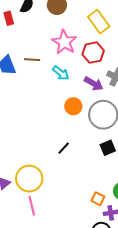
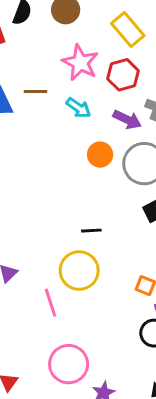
black line: (64, 148) -> (91, 231), moved, turned 48
yellow circle: (29, 179) -> (79, 271), moved

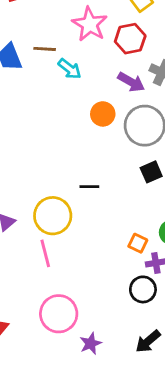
cyan arrow: (78, 108) -> (70, 69), moved
yellow circle: (79, 271) -> (53, 216), moved

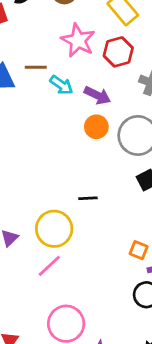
purple arrow: (131, 82) -> (97, 95), moved
pink line: (45, 253) -> (49, 266), turned 65

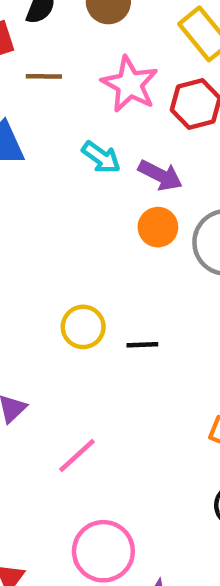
brown line: (36, 67) -> (44, 76), moved
yellow circle: (54, 229) -> (83, 327), moved, size x0.7

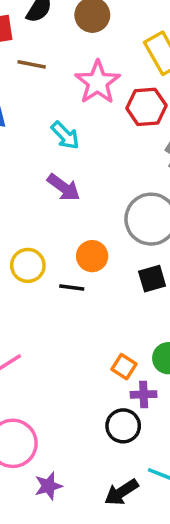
purple arrow: (160, 175) -> (64, 187), moved
orange circle: (158, 227) -> (92, 256), moved

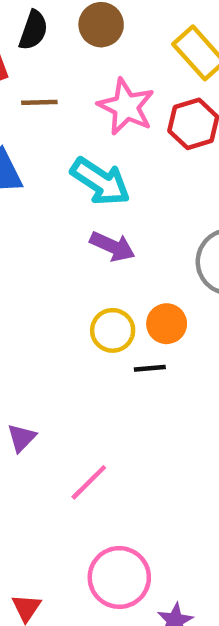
cyan arrow: (65, 135) -> (100, 181), size x1.5
yellow circle: (28, 265) -> (113, 330), moved

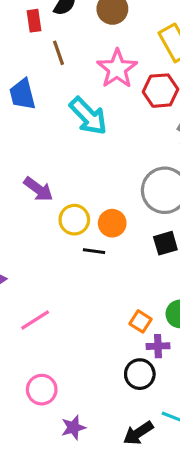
brown line: (39, 102) -> (58, 53), turned 60
purple arrow: (113, 246) -> (38, 189), moved
pink circle: (119, 577) -> (42, 390), size x0.7

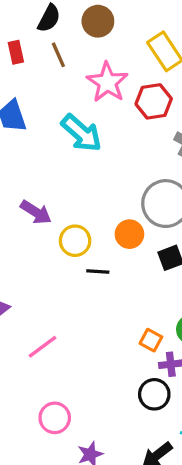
red rectangle: (34, 21) -> (16, 52), moved
brown line: (58, 53) -> (58, 55), moved
orange circle: (112, 223) -> (129, 234), moved

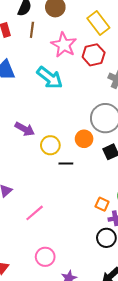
brown line: (58, 55) -> (32, 30), turned 35

